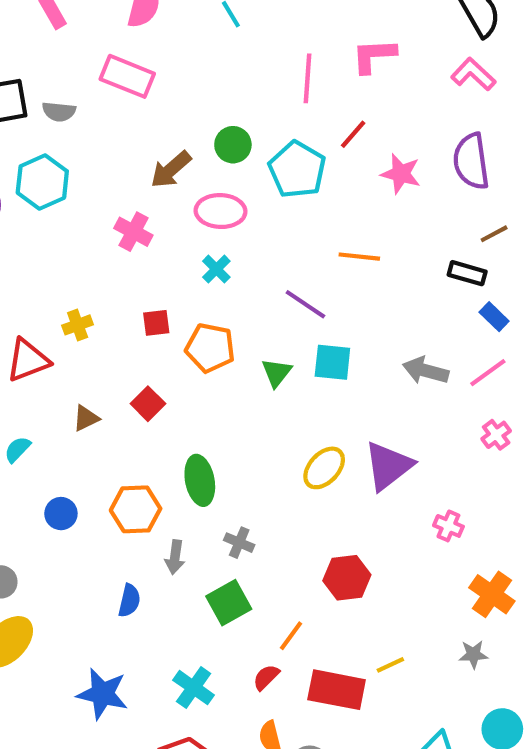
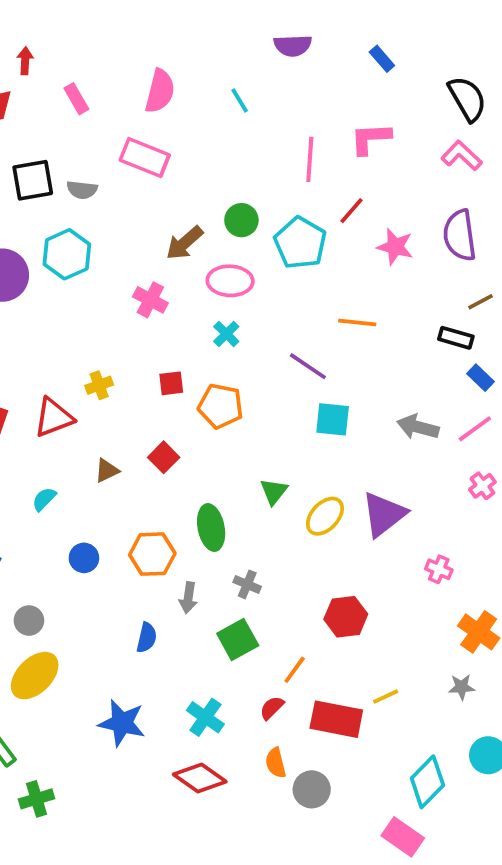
green triangle: (276, 373) -> (274, 491), moved

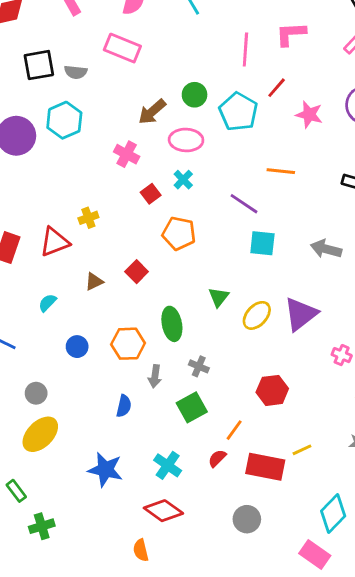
red square: (171, 383) -> (151, 194), moved, turned -30
orange semicircle: (276, 763) -> (141, 550), moved

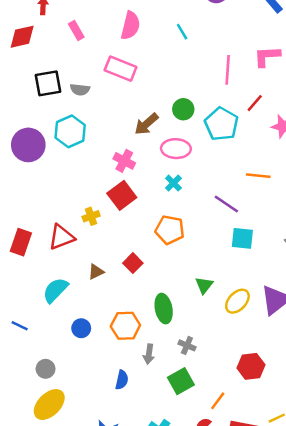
red square: (151, 194) -> (122, 195), moved, size x1.6
cyan semicircle: (47, 303) -> (55, 290), size x1.6

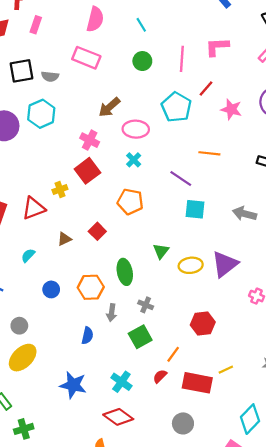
pink rectangle: (76, 30) -> (36, 25), moved, turned 49
green circle: (183, 109) -> (142, 61), moved
cyan semicircle: (55, 290) -> (28, 255), size x0.6
yellow ellipse: (237, 301) -> (191, 265), turned 40

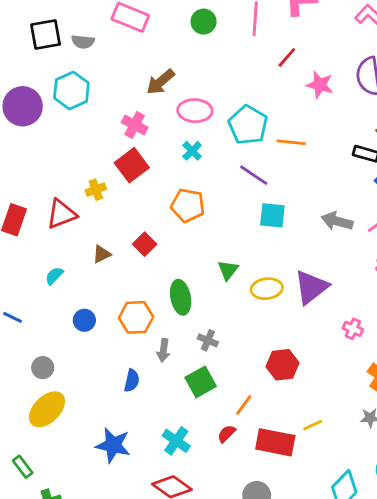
cyan pentagon: (176, 107) -> (248, 125), moved

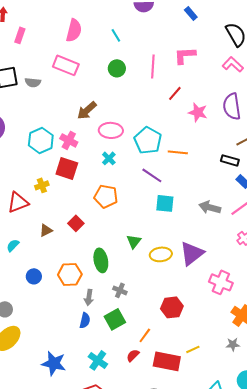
cyan hexagon: (71, 91) -> (41, 140), moved
red square: (132, 165) -> (67, 168), turned -35
pink cross: (353, 329) -> (221, 282), size x1.6
blue semicircle: (132, 381) -> (85, 320), moved

